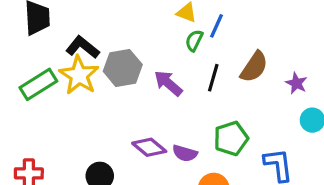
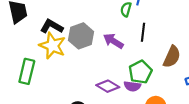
brown semicircle: (254, 67) -> (172, 57), moved
green rectangle: (38, 84) -> (27, 71), moved, turned -35
green pentagon: (231, 138) -> (140, 72), moved

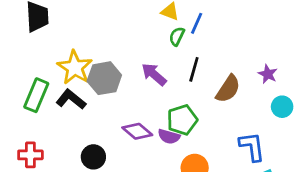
black L-shape: (52, 26) -> (71, 99), moved
gray hexagon: (81, 36) -> (104, 78), moved
brown semicircle: (172, 57) -> (228, 89), moved

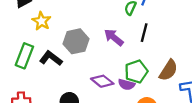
yellow star: (75, 68) -> (41, 21), moved, size x0.7
brown semicircle: (228, 89) -> (168, 70), moved

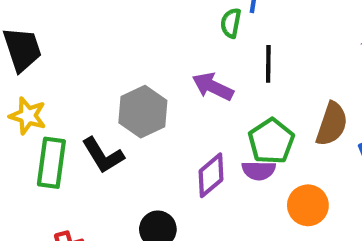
yellow star: (41, 21) -> (28, 116), moved
black L-shape: (51, 58) -> (103, 155), turned -145
purple diamond: (102, 81) -> (211, 175), turned -65

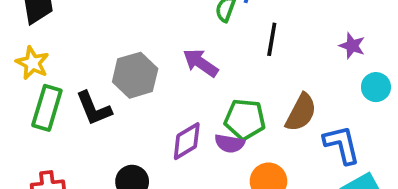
black line: (268, 64) -> (272, 39), moved
green pentagon: (271, 141) -> (245, 119), turned 30

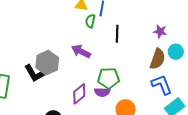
black L-shape: (94, 108) -> (34, 73), moved
brown semicircle: (301, 112) -> (158, 59), moved

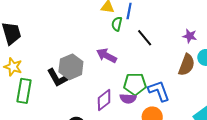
black line: (117, 34) -> (145, 38), turned -42
blue L-shape: (162, 85) -> (159, 91), moved

